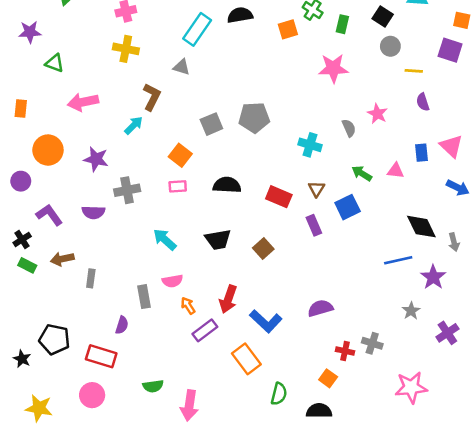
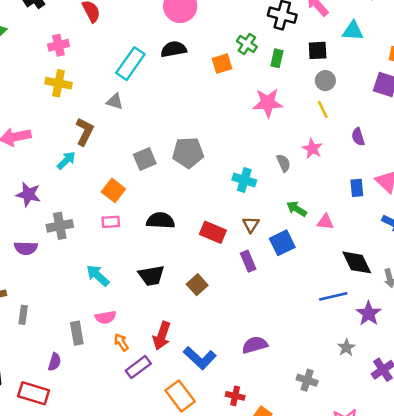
black square: (383, 16) -> (318, 50), turned -36
yellow line: (414, 71) -> (323, 109), moved, turned 60
pink triangle: (396, 171) -> (325, 222), moved
red cross: (345, 351) -> (235, 396), moved

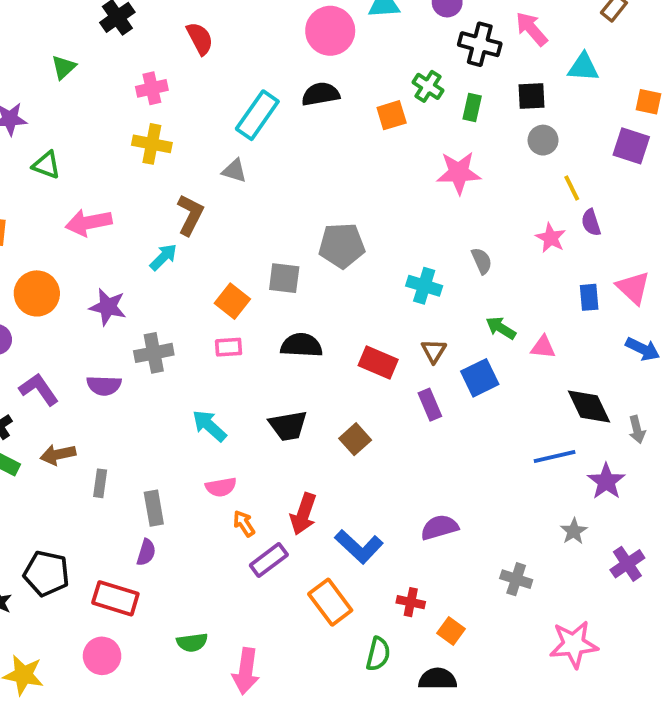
yellow line: (323, 109) -> (572, 188), moved
pink star: (312, 149) -> (551, 238), moved
gray square: (145, 159) -> (284, 278), moved, turned 30
gray rectangle: (77, 333) -> (154, 508), moved

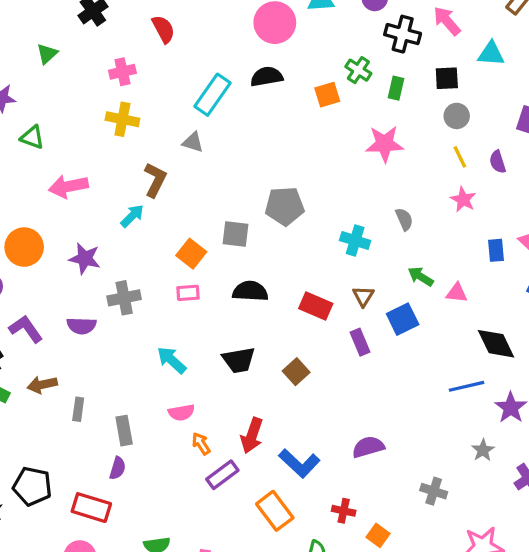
yellow line: (572, 188) -> (460, 157), moved
purple semicircle: (591, 223) -> (498, 162), moved

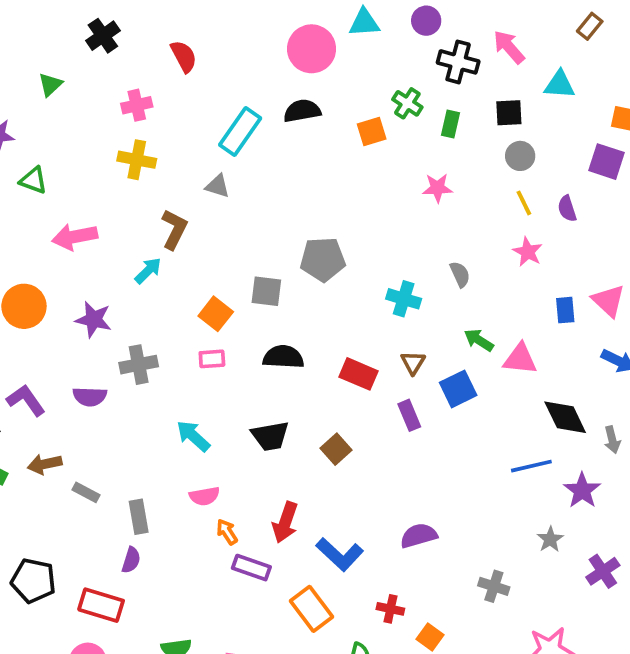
pink star: (385, 144) -> (437, 188), size x0.7
pink triangle: (457, 293) -> (520, 359), size x1.4
gray rectangle: (78, 409) -> (86, 492), turned -70
purple rectangle: (222, 475) -> (251, 568), turned 56

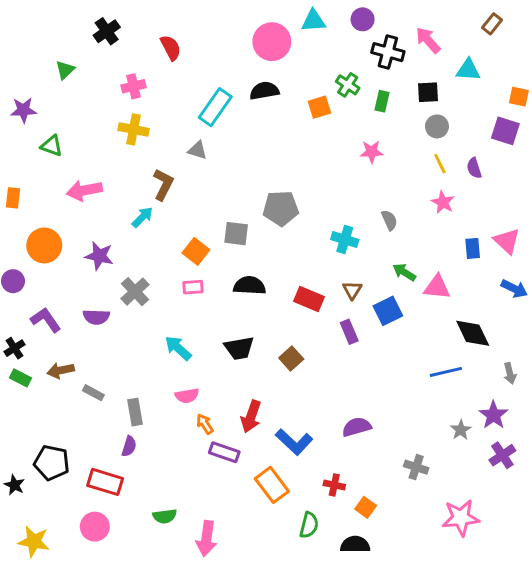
gray cross: (139, 365) -> (135, 292), turned -32
gray arrow: (612, 440) -> (510, 373), moved
purple star: (582, 490) -> (493, 415), moved

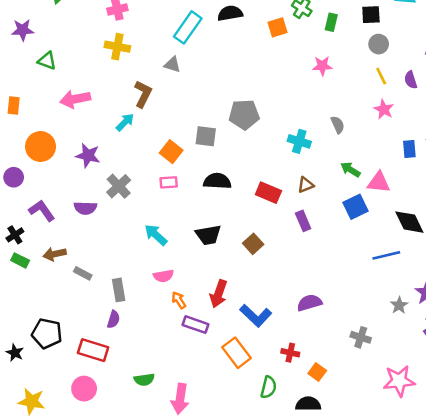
brown triangle: (352, 290) -> (306, 185), turned 36
blue square: (388, 311) -> (356, 207), moved

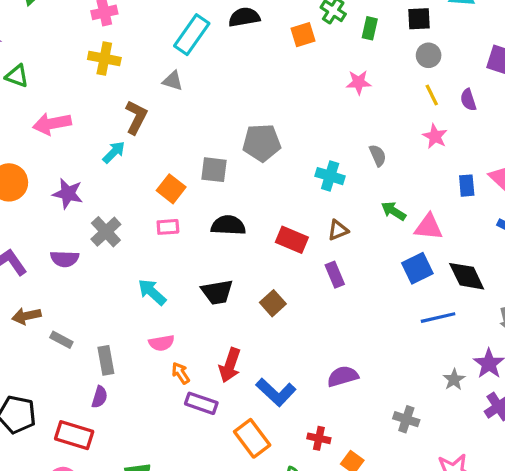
blue square: (356, 207) -> (417, 268), moved

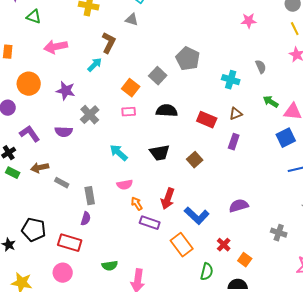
gray pentagon: (262, 143) -> (188, 59), turned 30
gray square: (214, 170) -> (158, 76), turned 36
purple rectangle: (335, 275) -> (234, 142), turned 42
red cross: (319, 438) -> (224, 245), turned 32

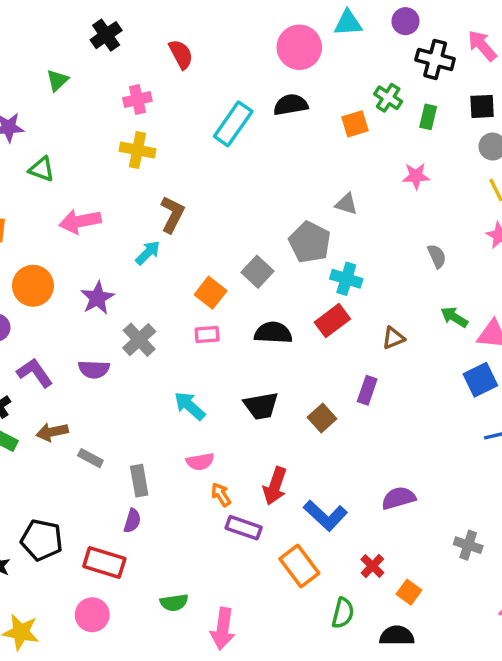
gray triangle: (132, 20) -> (346, 204), moved
cyan cross: (231, 80) -> (346, 279), moved
purple star: (66, 91) -> (97, 298), turned 30
red rectangle: (207, 120) -> (332, 321), moved, turned -60
purple rectangle: (234, 142) -> (367, 390), moved

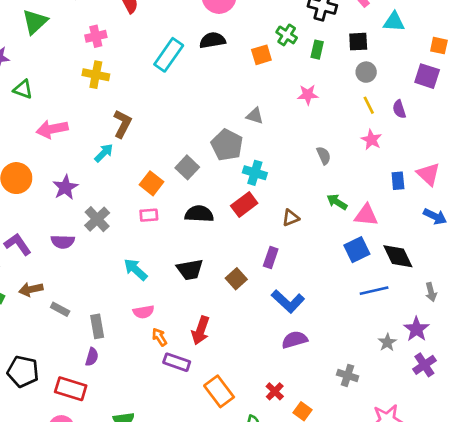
green triangle: (57, 80) -> (35, 22), size x1.5
blue L-shape: (325, 516) -> (288, 301), moved

